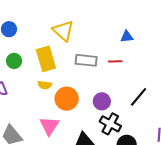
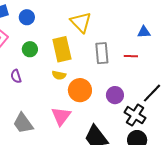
gray rectangle: (86, 60) -> (102, 53), turned 75
black cross: (110, 124) -> (135, 115), moved

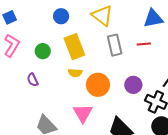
blue circle: (27, 17) -> (61, 16), moved
yellow triangle: (81, 22) -> (102, 15), moved
blue triangle: (144, 32) -> (153, 18), size x1.5

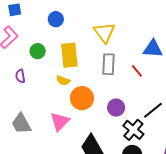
blue circle: (61, 16) -> (56, 19), moved
red line: (144, 44) -> (137, 71), turned 40

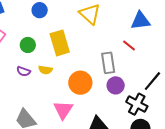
gray rectangle: (109, 64) -> (108, 63), moved
purple semicircle: (20, 76) -> (23, 71), moved, turned -48
yellow semicircle: (63, 81) -> (45, 70), moved

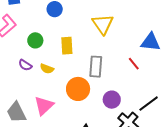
yellow rectangle: (60, 43) -> (67, 46), size x0.7
gray rectangle: (108, 63) -> (96, 67), moved
pink triangle: (63, 110) -> (44, 106), moved

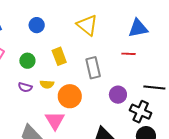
red line: (134, 64) -> (128, 54), turned -32
orange circle: (78, 89) -> (70, 96), moved
black line: (149, 104) -> (154, 88), turned 60

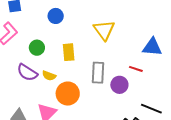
purple semicircle: (25, 87) -> (27, 73), size x1.5
purple circle: (118, 95) -> (119, 85), moved

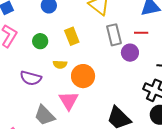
purple semicircle: (27, 73) -> (31, 78), moved
gray rectangle: (98, 73) -> (114, 35), moved

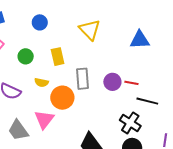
red line: (141, 33) -> (131, 83), moved
gray rectangle: (114, 35) -> (82, 79), moved

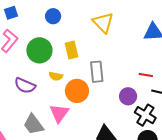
green circle: (26, 56) -> (39, 50), size x1.6
purple circle: (112, 82) -> (128, 96), moved

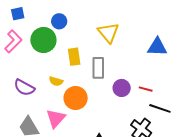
green circle: (39, 50) -> (43, 40), moved
gray rectangle: (97, 72) -> (98, 68), moved
purple circle: (128, 96) -> (122, 88), moved

